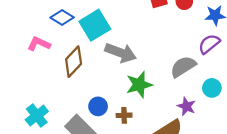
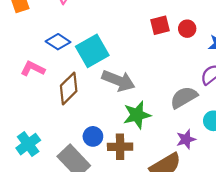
purple star: (186, 106) -> (186, 139), turned 30
brown cross: (124, 115) -> (120, 147), size x1.5

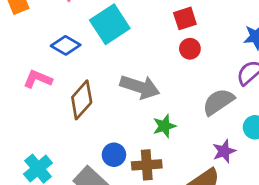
red circle: (187, 29) -> (190, 49), moved
cyan square: (92, 51) -> (110, 24), moved
green star: (137, 115) -> (164, 126), size x0.7

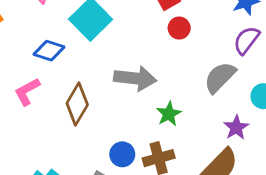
pink L-shape: (38, 79) -> (27, 92), turned -40

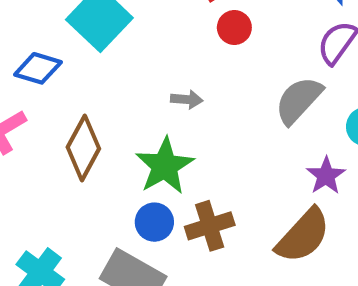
gray arrow: (135, 78) -> (187, 99), moved, size x0.5
green star: (169, 114) -> (165, 166), moved, size x1.5

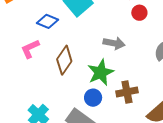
gray arrow: (187, 99) -> (114, 43), size x1.5
brown cross: (210, 226) -> (127, 92), moved

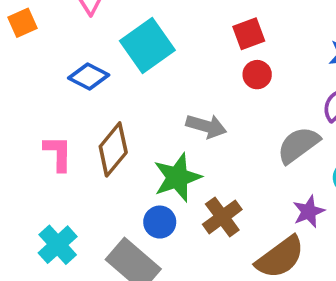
pink L-shape: (30, 49) -> (58, 153), moved, turned 110
brown cross: (127, 92) -> (222, 217), turned -30

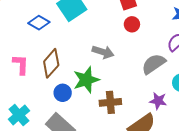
purple star: (309, 212) -> (158, 101), turned 30
brown cross: (222, 217) -> (110, 102), turned 30
blue circle: (160, 222) -> (63, 93), moved

